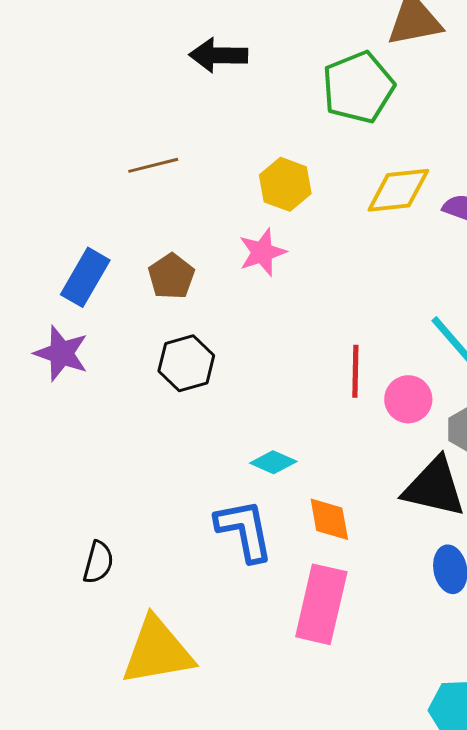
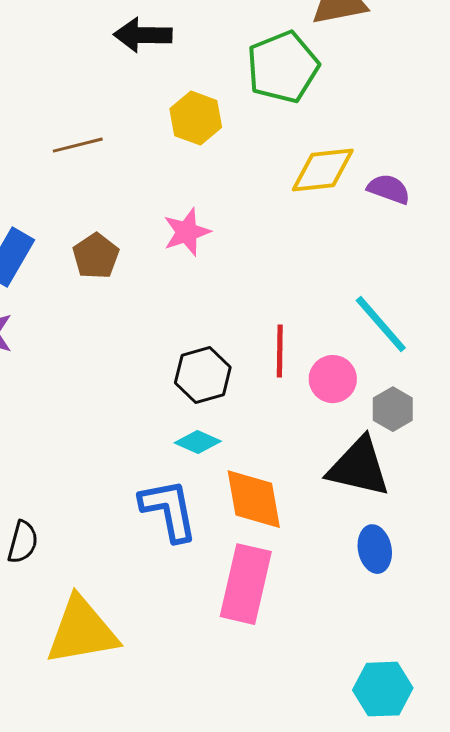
yellow hexagon: (285, 184) -> (196, 118), moved
black hexagon: (186, 363) -> (203, 375), moved
orange diamond: (329, 519) -> (254, 499), size x1.4

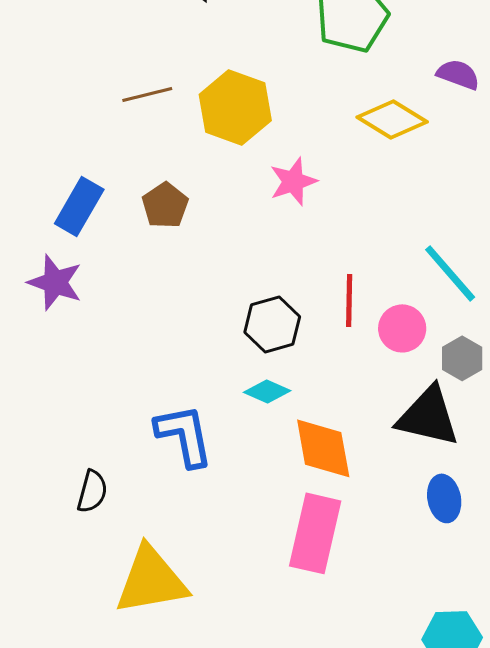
yellow hexagon: (196, 118) -> (235, 107), moved, size x1.4
yellow diamond: (323, 170) -> (392, 119), turned 38
purple semicircle: (389, 189) -> (458, 74), moved
pink star: (187, 232) -> (293, 181), moved
blue L-shape: (169, 510) -> (184, 435), moved

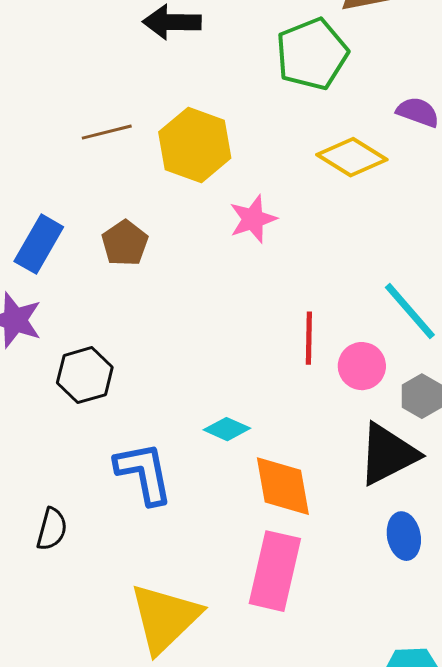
black hexagon: (272, 324) -> (85, 375), moved
black triangle: (428, 416) -> (388, 454), turned -40
yellow triangle: (151, 580) -> (165, 618), moved, turned -34

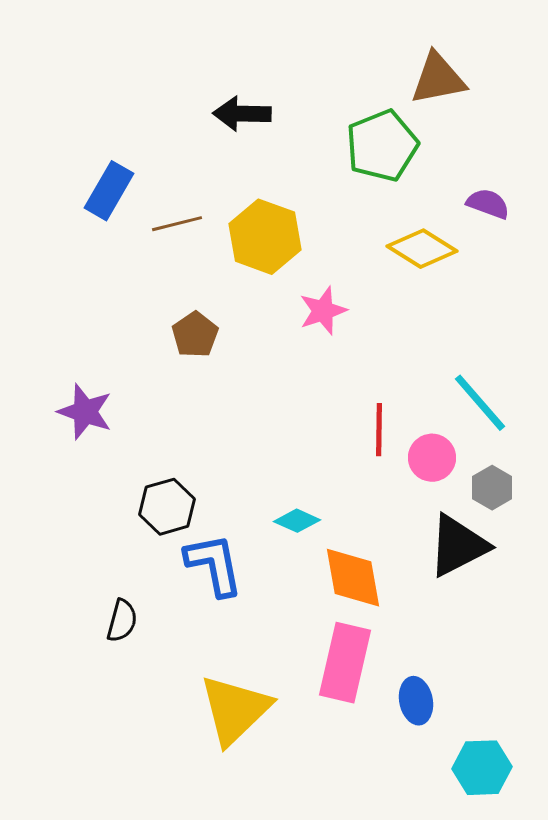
blue rectangle: (39, 244) -> (109, 191), moved
black hexagon: (85, 375) -> (167, 507), moved
blue ellipse: (404, 536) -> (416, 701), moved

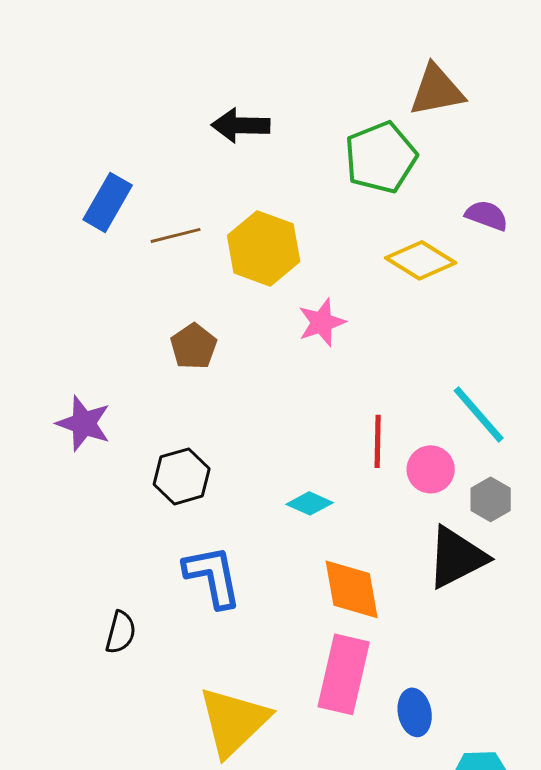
black hexagon: (167, 507) -> (182, 476), moved
cyan diamond: (297, 521) -> (310, 503), moved

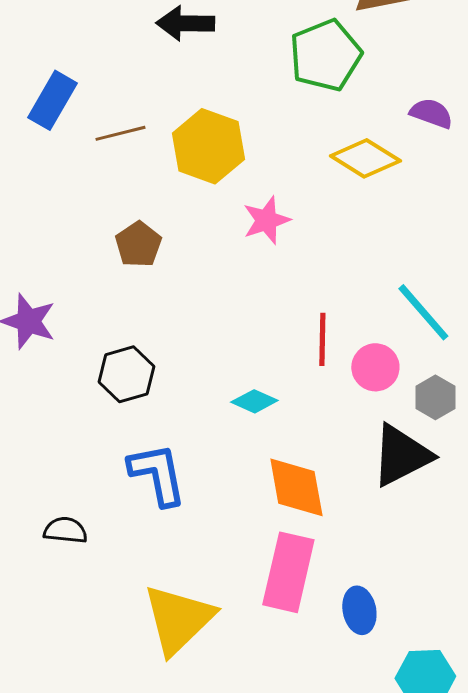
black semicircle: (121, 632) -> (65, 530), turned -99

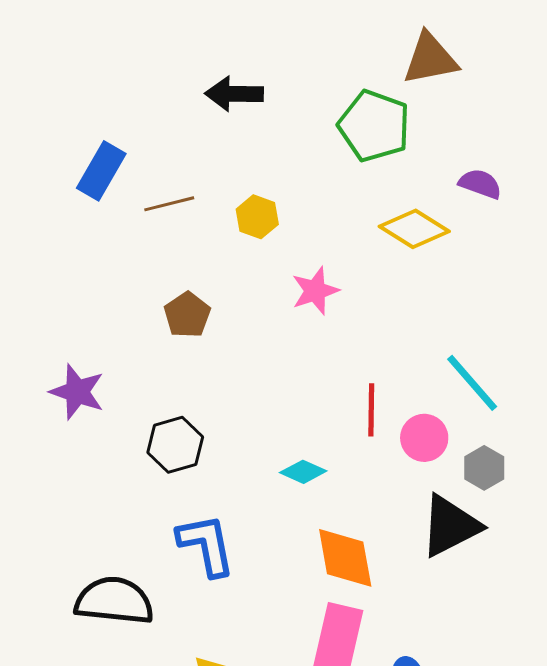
green pentagon: (325, 55) -> (374, 126), turned -30
yellow hexagon: (208, 146) -> (257, 217), size x0.6
black semicircle: (65, 530) -> (114, 601), size x1.8

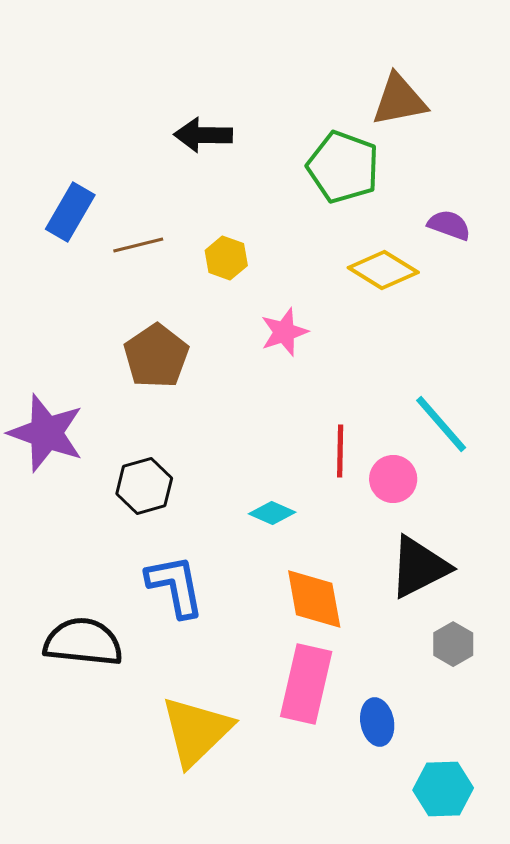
brown pentagon: (187, 315) -> (156, 356), size x1.4
purple star: (77, 392) -> (46, 433), size x1.4
gray hexagon: (484, 468) -> (453, 644), moved

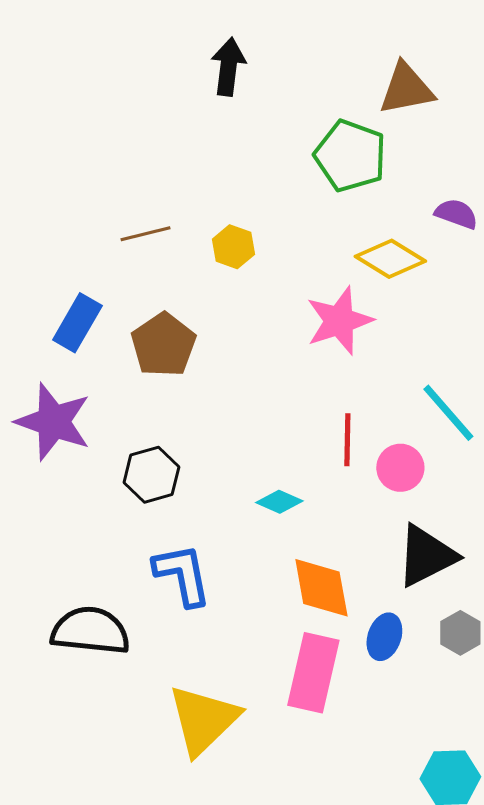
black arrow: (203, 135) -> (228, 67), moved, turned 96
blue rectangle: (70, 212) -> (77, 323), moved
pink star: (284, 332) -> (339, 321), moved, size x1.4
blue ellipse: (377, 722) -> (384, 637), moved, turned 30

